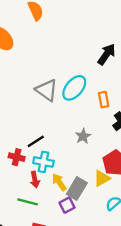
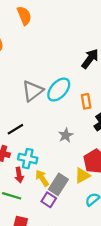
gray triangle: (47, 90) -> (33, 91), turned 45
black line: (36, 141) -> (15, 129), moved
purple square: (67, 205) -> (49, 200), turned -32

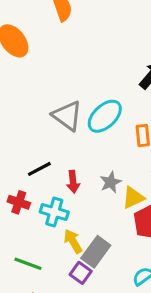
gray triangle: (33, 91) -> (67, 116), turned -50
red arrow: (19, 175) -> (73, 182), moved
yellow triangle: (82, 176) -> (133, 198), moved

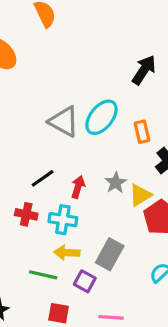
red arrow: (73, 182) -> (78, 187), turned -150
yellow arrow: (73, 241) -> (67, 253), moved, turned -50
purple square: (81, 273) -> (85, 281), moved

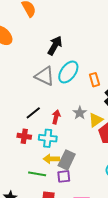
black arrow: (144, 70) -> (55, 46), moved
gray rectangle: (110, 254) -> (67, 160), moved
purple square: (85, 281) -> (64, 176), turned -32

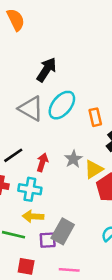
gray rectangle: (67, 160) -> (63, 231), moved

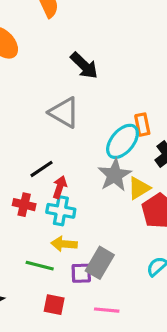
black arrow: (46, 70) -> (84, 66), turned 100
cyan ellipse: (62, 105) -> (123, 141), moved
gray star: (73, 159) -> (115, 175), size x1.5
red arrow: (42, 162) -> (60, 187), moved

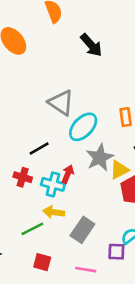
black arrow: (84, 66) -> (91, 45), moved
cyan ellipse: (123, 141) -> (83, 127), moved
red arrow: (60, 187) -> (68, 174), moved
green line: (40, 266) -> (32, 229), turned -45
purple square: (81, 273) -> (116, 252), moved

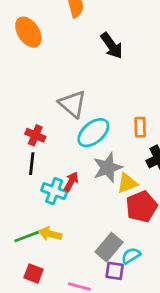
black line: (39, 148) -> (32, 164), moved, turned -60
red cross: (23, 177) -> (35, 135), moved
yellow arrow: (54, 212) -> (50, 234), moved
gray rectangle: (82, 230) -> (109, 247), moved

